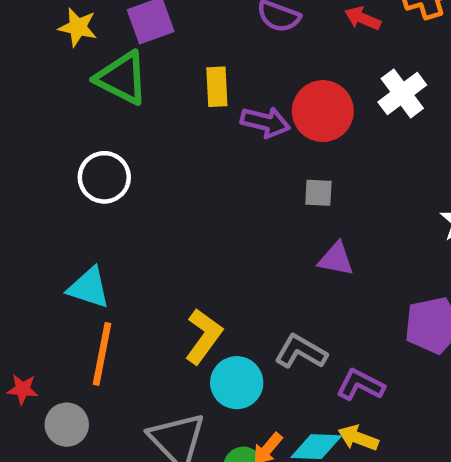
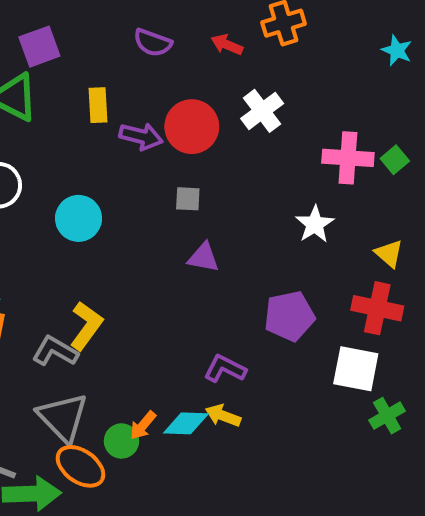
gray L-shape: (301, 352) -> (55, 351), moved
cyan circle: (237, 383) -> (79, 218), moved

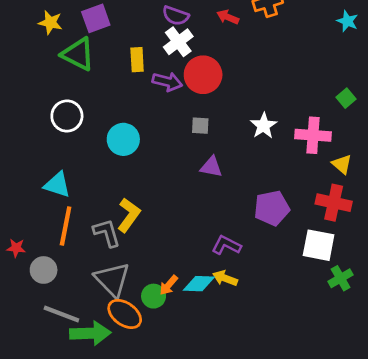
white cross: (262, 111) -> (178, 42), moved
pink cross: (348, 158) -> (313, 135), moved
white star: (315, 224) -> (264, 126), moved
gray L-shape: (55, 351) -> (107, 233), turned 44

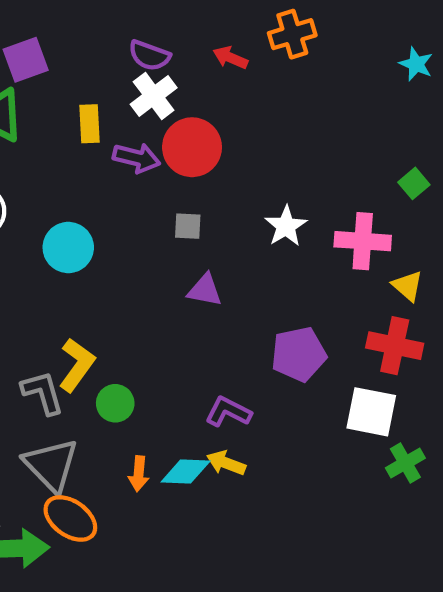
orange arrow: (169, 285) -> (139, 474), turned -35
green circle: (154, 296) -> (115, 403), moved

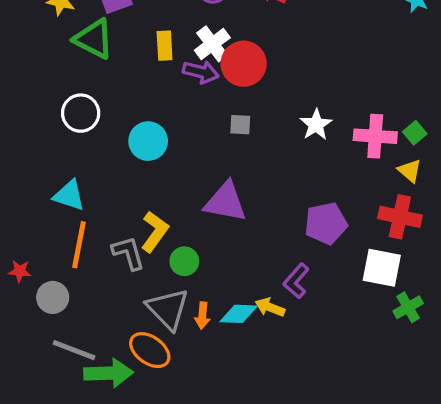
white cross: (154, 96) -> (212, 44), moved
green square: (414, 183) -> (415, 133), moved
purple triangle: (205, 290) -> (225, 202), moved, size x1.6
purple L-shape: (228, 412) -> (296, 281), moved, turned -76
gray triangle: (51, 465) -> (168, 309), moved

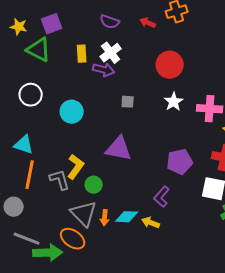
red circle: (244, 64) -> (170, 65), moved
yellow arrow: (270, 307) -> (151, 223), moved

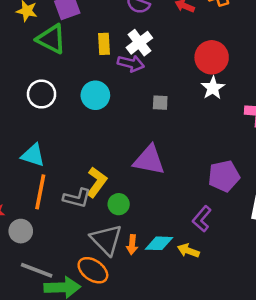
white star: (174, 102) -> (213, 88), moved
cyan circle: (72, 112) -> (95, 95), moved
gray L-shape: (60, 180) -> (77, 198), turned 120

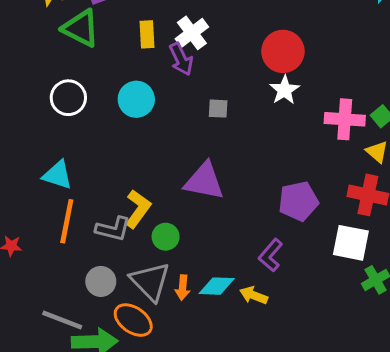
purple arrow: (131, 63) -> (181, 59), turned 50
gray circle: (21, 231) -> (101, 281), moved

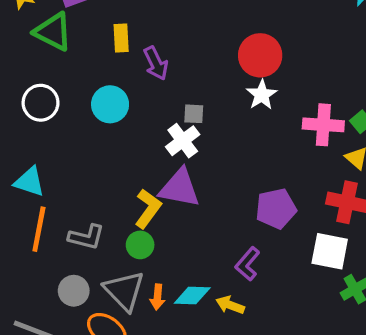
white cross: (192, 33) -> (183, 141), moved
yellow L-shape: (138, 209) -> (148, 209), moved

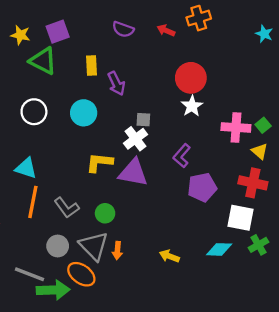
yellow L-shape: (148, 209) -> (99, 162), moved, turned -120
gray L-shape: (86, 237) -> (67, 208), turned 40
purple L-shape: (247, 264) -> (182, 156), moved
cyan diamond: (192, 295) -> (219, 249), moved

